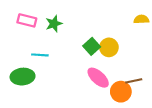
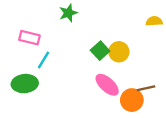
pink rectangle: (27, 20) -> (29, 38), moved
green star: (54, 24) -> (68, 13), moved
cyan line: (40, 55) -> (44, 60), turned -63

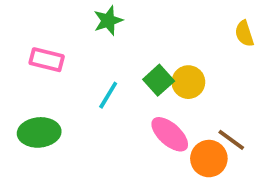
yellow semicircle: (154, 21) -> (244, 34), turned -105
cyan line: (44, 60) -> (108, 95), moved
brown line: (146, 88) -> (231, 140), turned 48

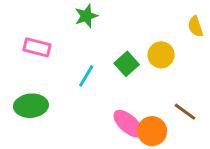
yellow circle: (188, 82) -> (161, 55), moved
pink ellipse: (170, 134) -> (128, 124), moved
orange circle: (209, 159) -> (152, 131), moved

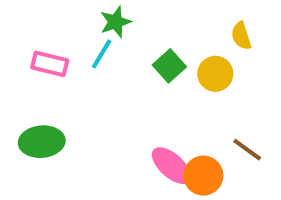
yellow semicircle: (195, 26) -> (241, 36), moved
green square: (127, 64) -> (169, 66), moved
cyan line: (86, 76) -> (102, 54), moved

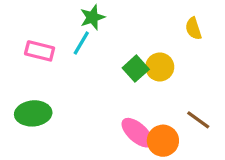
green square: (169, 66) -> (136, 69), moved
yellow circle: (215, 74) -> (160, 67), moved

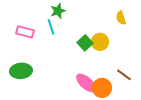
cyan line: (81, 43) -> (51, 27), turned -49

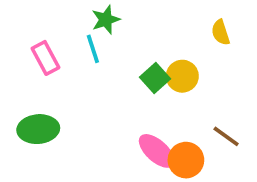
pink rectangle: (25, 32) -> (46, 58), turned 48

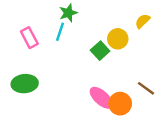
yellow semicircle: (221, 32) -> (143, 21), turned 63
cyan line: (93, 49) -> (60, 32), turned 36
yellow circle: (182, 76) -> (118, 39), moved

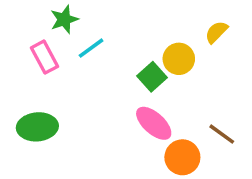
green star: (68, 13) -> (64, 19), moved
cyan line: (60, 32) -> (91, 48), turned 36
pink ellipse: (101, 98) -> (154, 123), moved

